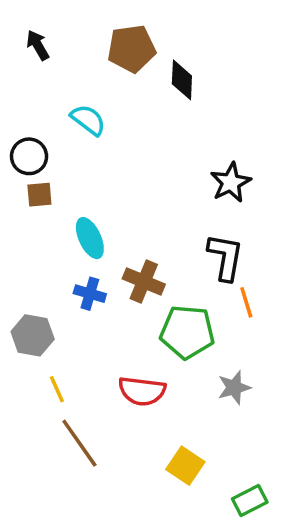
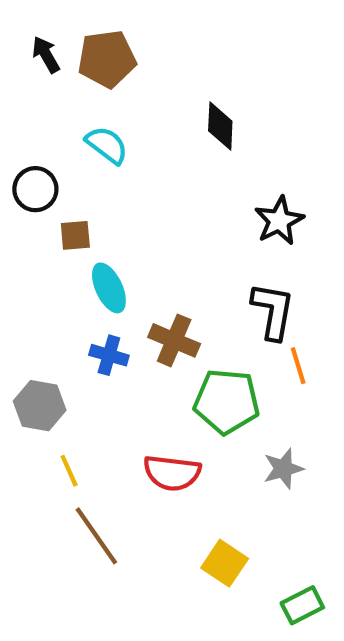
brown pentagon: (132, 49) -> (107, 59), moved
black diamond: (182, 80) -> (220, 126), moved
brown square: (39, 195) -> (75, 235), moved

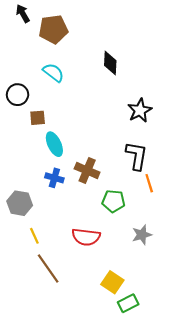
black arrow: (46, 55) -> (23, 13), moved
green pentagon: (227, 401) -> (113, 201), size x0.7
green rectangle: (302, 605) -> (128, 303), moved

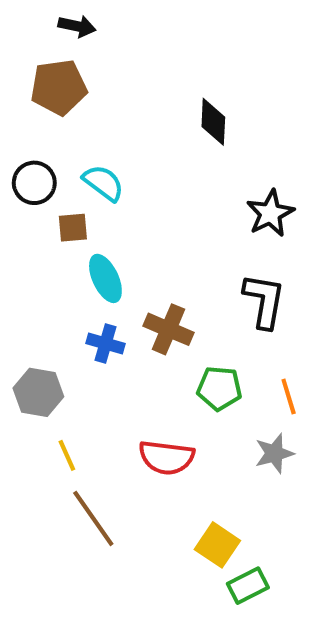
black arrow: (23, 13) -> (77, 26), moved, turned 132
brown pentagon: (53, 29) -> (59, 87), moved
cyan semicircle: (53, 72) -> (103, 183), moved
orange line: (149, 183) -> (289, 396), moved

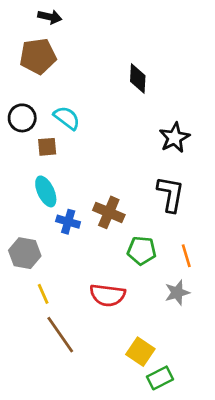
cyan ellipse: (105, 278) -> (46, 191), moved

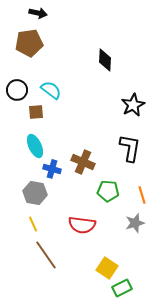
gray hexagon: (25, 253) -> (35, 193), moved

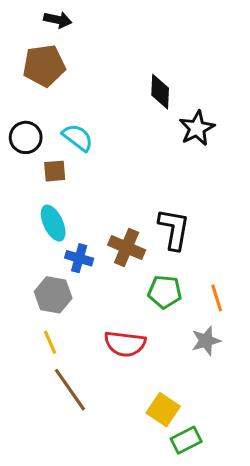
black star: (133, 105) -> (197, 128), moved
black L-shape: (130, 148) -> (174, 229), moved

